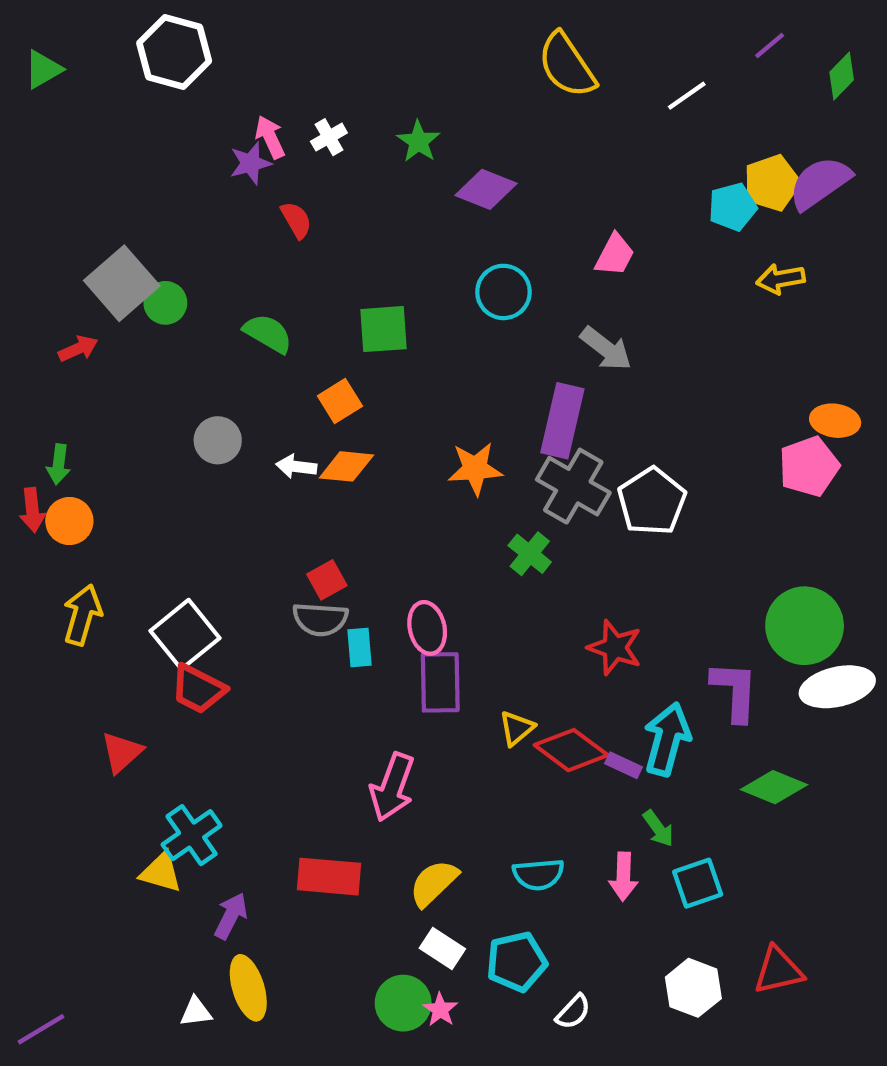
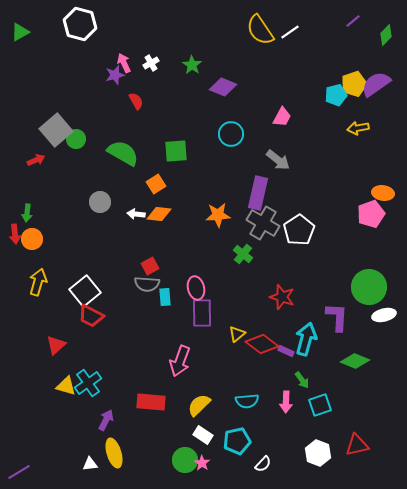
white line: (687, 96) -> (290, 32), moved
green semicircle: (268, 333) -> (123, 153), size x1.4
white ellipse: (837, 687) -> (384, 315), size x0.7
yellow triangle: (161, 872) -> (66, 386), moved

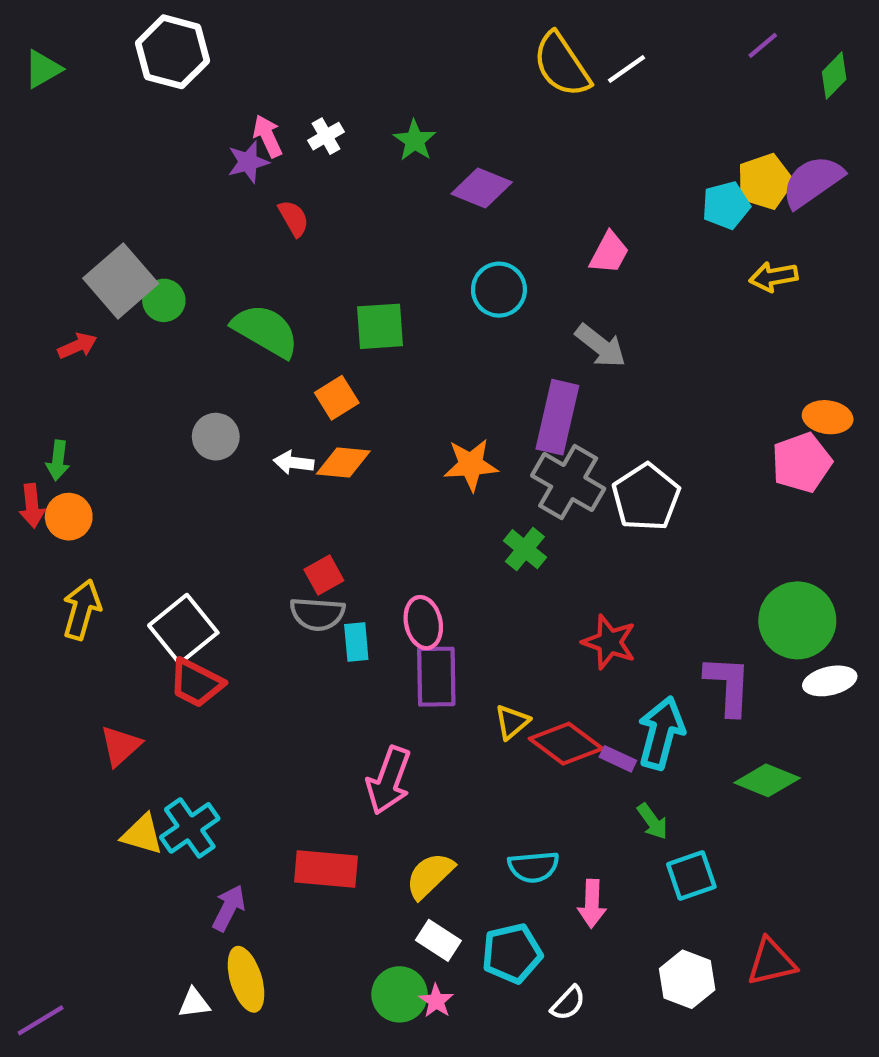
pink arrow: (286, 402) -> (592, 904), moved

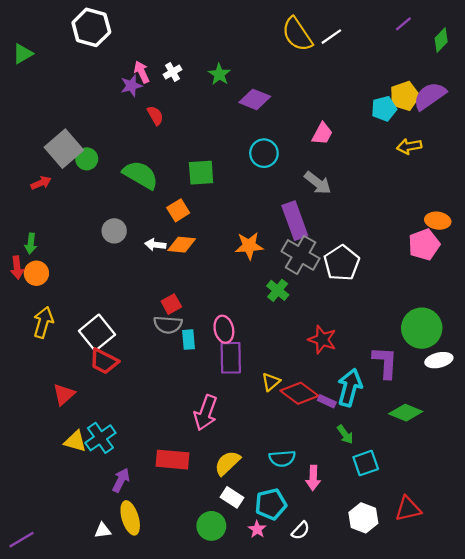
green triangle: (43, 69) -> (23, 54), moved
purple rectangle: (557, 417) -> (295, 221), turned -33
pink star: (436, 1001) -> (257, 529), moved

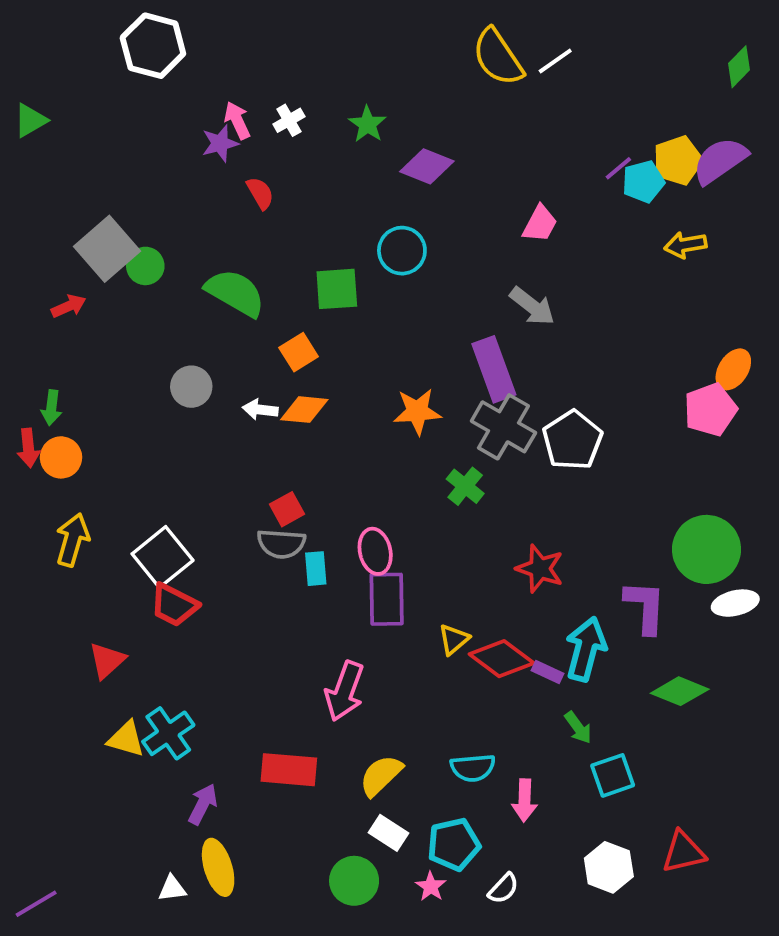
purple line: (403, 24) -> (618, 168), moved
green triangle: (23, 54) -> (30, 120), moved
cyan circle: (264, 153) -> (402, 251), moved
orange ellipse: (438, 221) -> (733, 369), turned -65

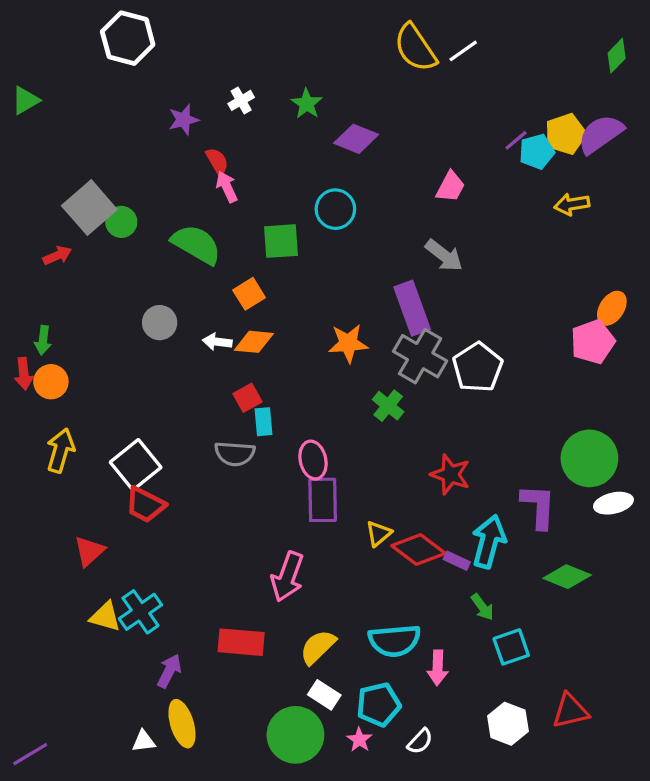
pink arrow: (237, 120) -> (227, 187), moved
red square: (287, 509) -> (247, 398), moved
cyan rectangle: (316, 569) -> (263, 422), moved
cyan semicircle: (473, 768) -> (395, 641), size x1.4
green circle: (354, 881) -> (295, 735), size x1.4

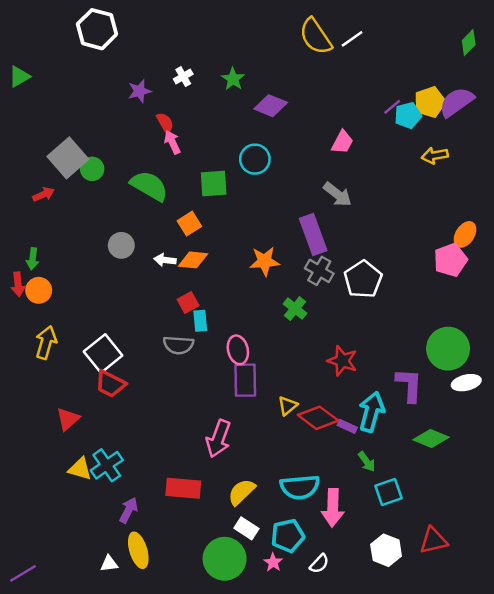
gray cross: (420, 356) -> (319, 271), size x0.7
pink arrow: (438, 668) -> (333, 508), size x1.4

